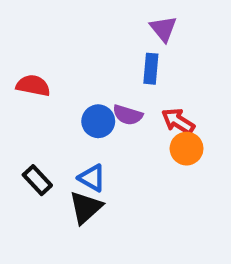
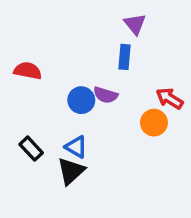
red arrow: (178, 121) -> (170, 98), moved

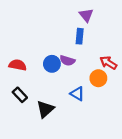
red semicircle: (28, 71) -> (18, 65), moved
blue triangle: (76, 147) -> (77, 94), moved

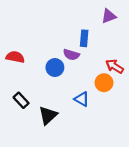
purple triangle: (86, 15) -> (109, 16), moved, turned 48
purple semicircle: (67, 61) -> (71, 55), moved
red semicircle: (18, 65) -> (15, 57), moved

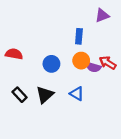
purple semicircle: (71, 55) -> (93, 67), moved
orange circle: (104, 83) -> (81, 61), moved
black triangle: (48, 115) -> (45, 95), moved

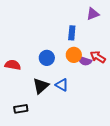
red semicircle: (14, 54) -> (13, 65), moved
blue triangle: (77, 94) -> (62, 85), moved
black rectangle: (20, 95) -> (21, 109), moved, turned -56

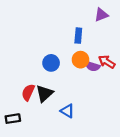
red semicircle: (13, 65) -> (28, 92), moved, turned -77
blue triangle: (62, 85) -> (67, 111), moved
black rectangle: (21, 109) -> (13, 119), moved

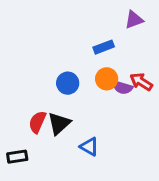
blue rectangle: (78, 36) -> (104, 47), turned 64

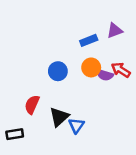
purple triangle: (134, 20) -> (115, 30), moved
black triangle: (59, 123) -> (59, 117), moved
blue triangle: (89, 147) -> (76, 125), turned 35

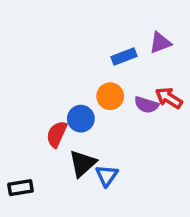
orange circle: (91, 67) -> (110, 96), moved
blue circle: (58, 71) -> (81, 119), moved
red semicircle: (32, 104) -> (57, 134), moved

